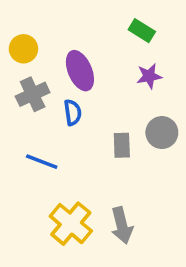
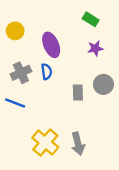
gray cross: (33, 94) -> (21, 73), moved
blue line: (42, 162) -> (15, 103), moved

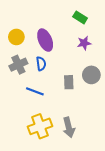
yellow circle: (15, 31) -> (16, 37), moved
blue line: (15, 103) -> (35, 91), moved
yellow cross: (45, 143) -> (40, 126), turned 30

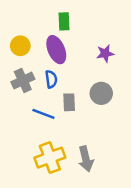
green rectangle: (80, 17) -> (64, 21), moved, turned 56
gray circle: (91, 75) -> (101, 93), moved
gray rectangle: (69, 82) -> (69, 102), moved

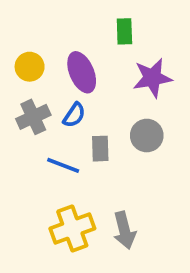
green rectangle: (64, 21) -> (124, 31), moved
purple star: (105, 53) -> (152, 78), size x1.5
blue semicircle: (51, 79) -> (74, 115), turned 42

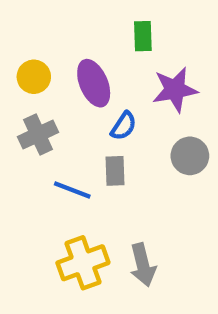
blue semicircle: (74, 115) -> (124, 126), moved
gray circle: (147, 136) -> (190, 156), moved

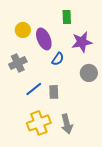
yellow circle: (34, 77) -> (23, 30), moved
gray rectangle: (115, 171) -> (54, 92), moved
blue line: (72, 190) -> (34, 89), turned -60

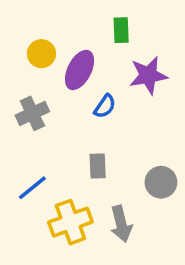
purple ellipse: (44, 39) -> (80, 70), turned 50
gray circle: (89, 73) -> (161, 182), moved
blue line: (34, 89) -> (32, 188), moved

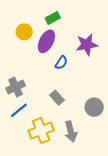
green rectangle: (121, 30) -> (53, 18), moved, turned 64
gray cross: (32, 113) -> (16, 87), moved
gray rectangle: (98, 166) -> (57, 98), turned -40

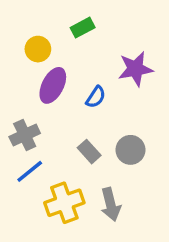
purple ellipse: (46, 41) -> (53, 85), moved
gray circle: (94, 107) -> (130, 150), moved

